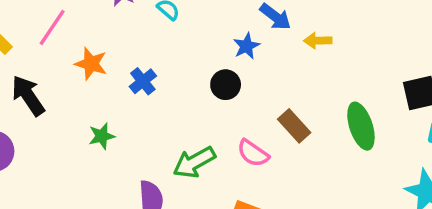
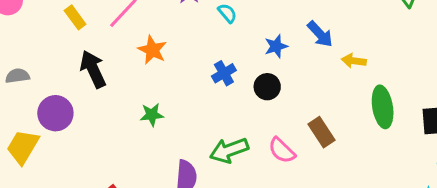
blue star: (246, 46) -> (276, 46), moved
blue cross: (143, 81) -> (224, 73), moved
green ellipse: (361, 126) -> (383, 107), moved

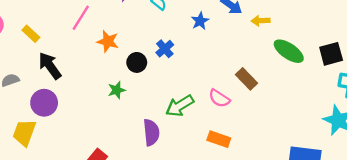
yellow rectangle: (75, 17) -> (31, 34), moved
black arrow: (93, 69) -> (50, 66), moved
black circle: (267, 87) -> (137, 62), moved
green ellipse: (383, 107) -> (289, 51), turned -36

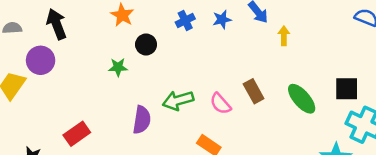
yellow arrow: (261, 21) -> (284, 36), turned 78
blue cross: (165, 49) -> (185, 21), moved
green ellipse: (289, 51) -> (302, 99), moved

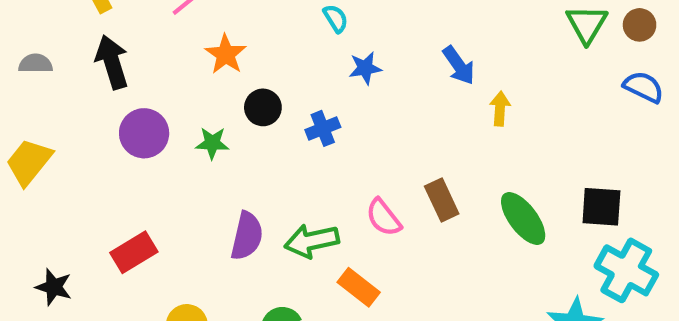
blue star: (222, 19) -> (365, 68), moved
blue cross: (185, 21) -> (323, 128), moved
purple circle: (41, 60) -> (144, 133), moved
green arrow: (178, 100) -> (312, 241), moved

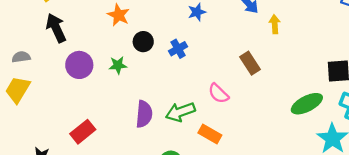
gray semicircle: (36, 63) -> (21, 57), moved
brown rectangle: (442, 200) -> (250, 63), moved
green ellipse: (523, 218) -> (307, 104), moved, turned -72

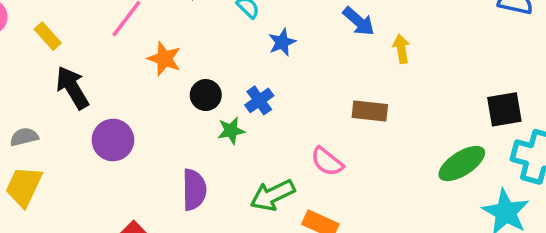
brown rectangle: (250, 63) -> (370, 111), turned -45
green star: (118, 65) -> (231, 131), moved
purple semicircle: (144, 114) -> (194, 190), moved

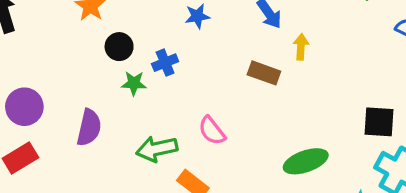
brown rectangle: (370, 111) -> (264, 73), moved
purple circle: (113, 140) -> (24, 107), moved
green ellipse: (462, 164) -> (306, 161), moved

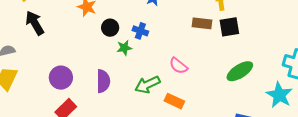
blue cross: (165, 63) -> (140, 31), turned -35
black square: (379, 122) -> (229, 27), moved

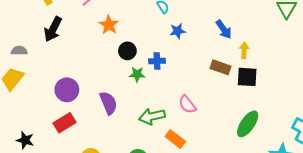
black arrow: (35, 23) -> (53, 29), turned -135
blue cross: (140, 31) -> (157, 61), turned -35
green ellipse: (240, 71) -> (248, 124), turned -36
purple semicircle: (103, 81) -> (108, 103), turned -35

